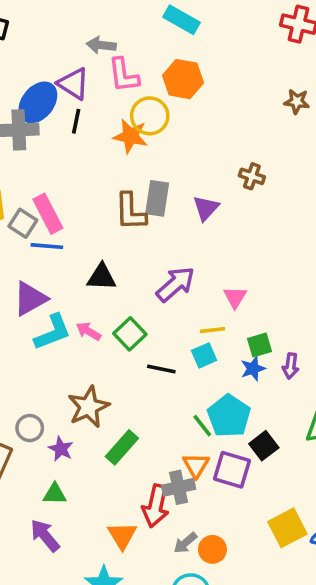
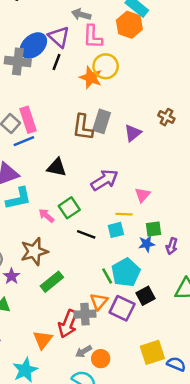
orange hexagon: (183, 79) -> (129, 25), moved
blue line: (47, 246) -> (24, 141), turned -36
pink arrow: (88, 331) -> (46, 216), moved

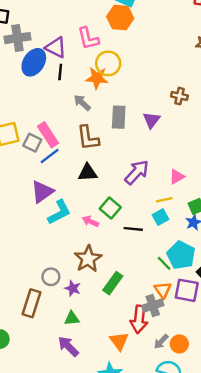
gray arrow: (81, 15) -> (82, 103), moved, turned 42
gray cross: (18, 62) -> (17, 38), moved
brown L-shape: (83, 127) -> (88, 138), moved
pink triangle: (142, 195) -> (177, 177), turned 35

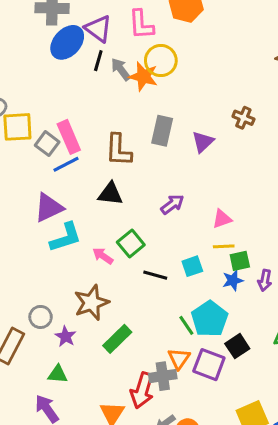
gray arrow: (82, 103) -> (121, 69), moved
purple arrow: (137, 172) -> (172, 204), size x0.7
yellow line: (164, 200) -> (224, 246), moved

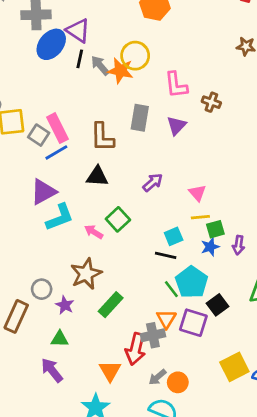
pink L-shape: (141, 25) -> (176, 85), moved
pink triangle: (222, 219) -> (197, 193), turned -48
black line: (155, 275) -> (166, 255), moved

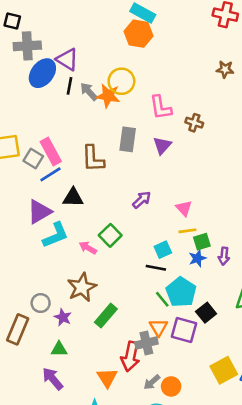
black triangle: (97, 176) -> (73, 198), moved

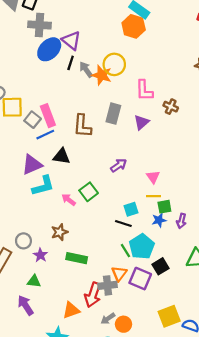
brown star: (82, 287) -> (60, 232), size x0.7
green rectangle: (106, 316) -> (77, 258), turned 54
orange triangle: (107, 378) -> (71, 310), turned 36

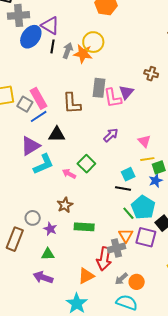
gray arrow: (86, 70) -> (68, 51), turned 63
pink L-shape: (144, 90) -> (113, 98), moved
purple arrow: (26, 305) -> (43, 277), turned -30

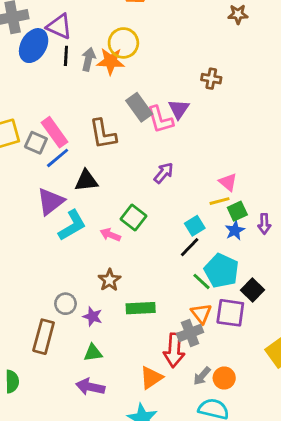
gray rectangle: (99, 88) -> (139, 107), turned -36
pink triangle: (144, 141) -> (228, 182), moved
black line: (123, 189) -> (190, 247), turned -49

